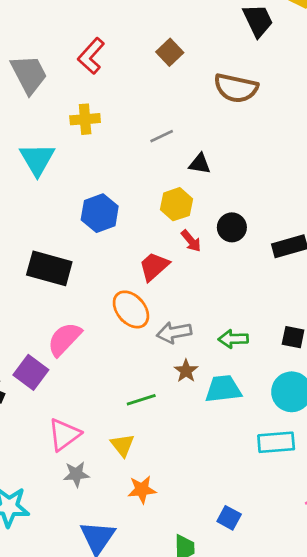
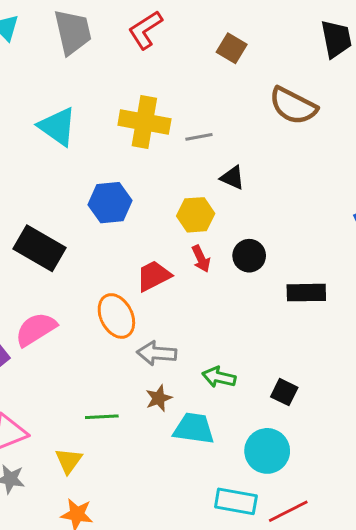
brown square: (170, 52) -> (232, 48), turned -30
yellow cross: (85, 119) -> (144, 122), moved, size x1.5
cyan triangle: (37, 159) -> (58, 127), turned -39

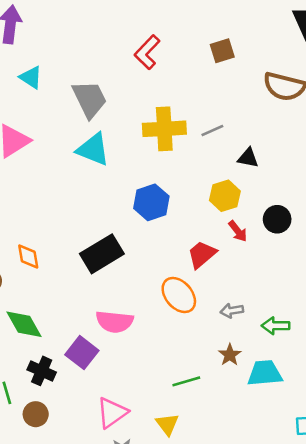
gray trapezoid: (73, 32) -> (90, 99), moved
brown square: (232, 48) -> (222, 51), turned -35
black rectangle: (40, 248) -> (102, 254), turned -48
pink semicircle: (36, 329) -> (115, 322), turned -129
gray arrow: (157, 353) -> (232, 311), moved, size x0.7

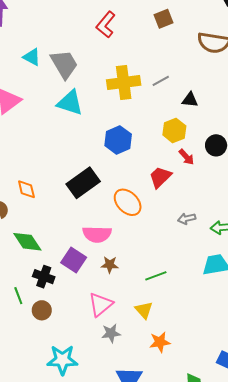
cyan triangle: (31, 77) -> (32, 57), moved
orange ellipse: (179, 295) -> (128, 202), moved
brown star: (230, 355) -> (110, 265), moved, turned -30

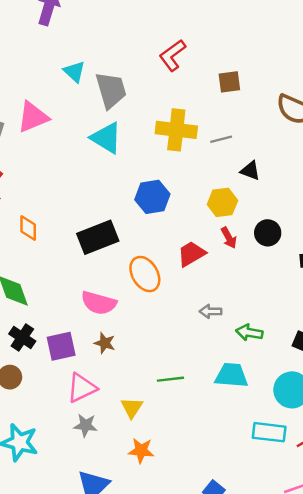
brown square: (164, 19) -> (229, 82), moved
purple square: (74, 260) -> (61, 346), moved, turned 30
green line: (156, 276) -> (170, 379), moved

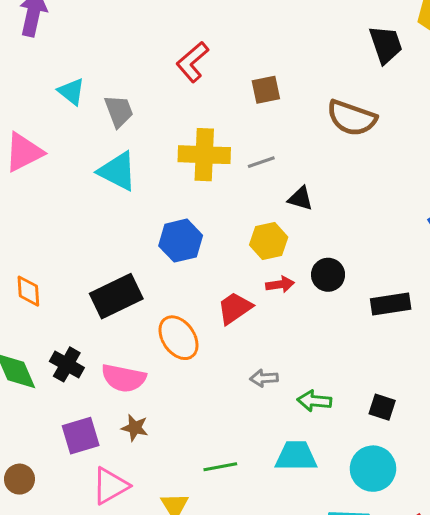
gray trapezoid: (111, 90) -> (119, 111), size x0.7
red arrow: (229, 238) -> (280, 284), turned -65
black cross: (22, 337) -> (67, 364), moved

